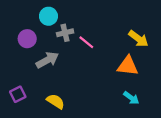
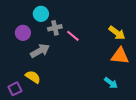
orange triangle: (128, 66) -> (120, 56), moved
purple square: (18, 94) -> (15, 89), moved
yellow semicircle: (56, 101) -> (33, 77), moved

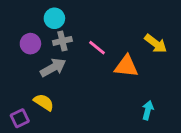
gray cross: (55, 28) -> (62, 41), moved
orange triangle: (120, 56) -> (126, 66), moved
cyan arrow: (111, 83) -> (148, 110), turned -112

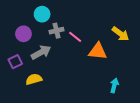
gray cross: (62, 41) -> (57, 31), moved
yellow semicircle: (44, 102) -> (34, 79), turned -49
purple square: (20, 118) -> (15, 62), moved

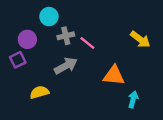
orange triangle: (98, 51) -> (114, 75), moved
gray arrow: (41, 52) -> (66, 66), moved
purple square: (15, 62) -> (18, 60), moved

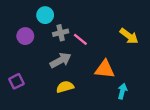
purple square: (18, 60) -> (16, 81), moved
yellow semicircle: (39, 92) -> (65, 87), moved

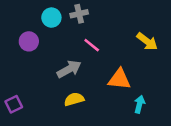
gray cross: (61, 33) -> (79, 14), moved
purple square: (16, 81) -> (14, 104), moved

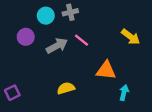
gray arrow: (69, 69) -> (57, 46), moved

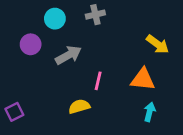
gray cross: (70, 12) -> (95, 15), moved
pink line: (81, 40) -> (98, 81), moved, turned 64
orange triangle: (106, 70) -> (143, 79), moved

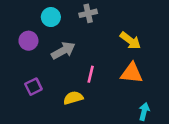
yellow arrow: (158, 44) -> (130, 41), moved
purple square: (14, 112) -> (33, 87), moved
cyan arrow: (150, 112) -> (144, 111), moved

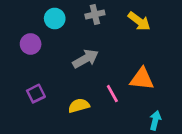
yellow arrow: (130, 41) -> (139, 21), moved
gray arrow: (63, 51) -> (86, 59), moved
pink line: (91, 74) -> (112, 94), moved, turned -42

